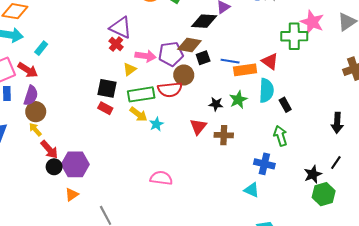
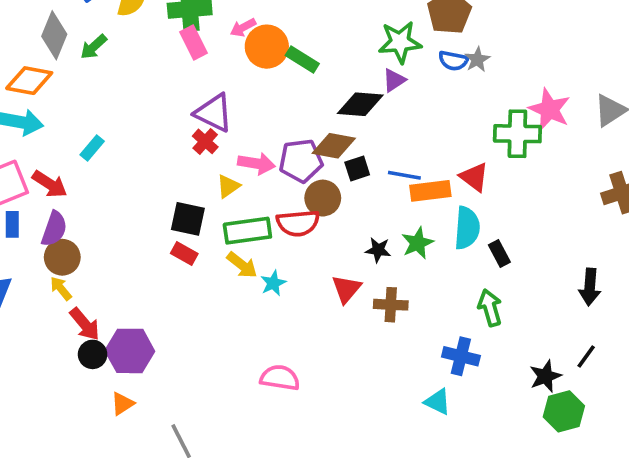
cyan rectangle: (41, 48) -> (92, 148), moved

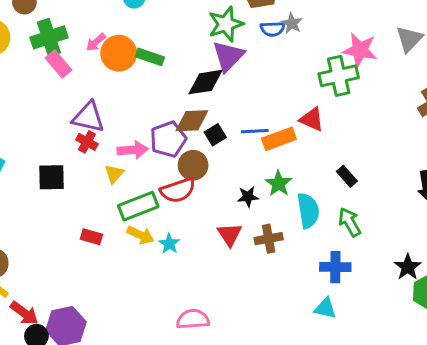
purple triangle: (394, 80) -> (228, 56), size x1.6
black square: (188, 219) -> (51, 177), moved
cyan semicircle: (467, 228) -> (308, 211), moved

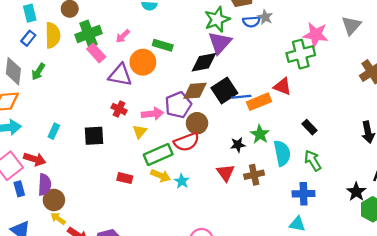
orange circle: (119, 53) -> (143, 62), moved
purple triangle: (88, 117) -> (120, 75), moved
black square: (215, 135) -> (224, 90), moved, size x1.6

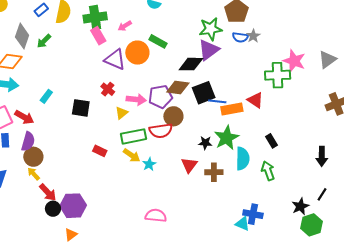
green star: (260, 134) -> (227, 138), size x1.4
blue cross: (304, 194) -> (253, 214), moved

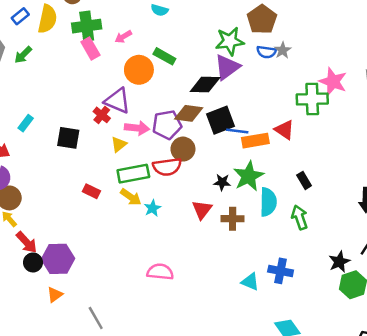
purple triangle: (115, 59) -> (117, 101), moved
cyan triangle: (242, 224) -> (250, 282), moved

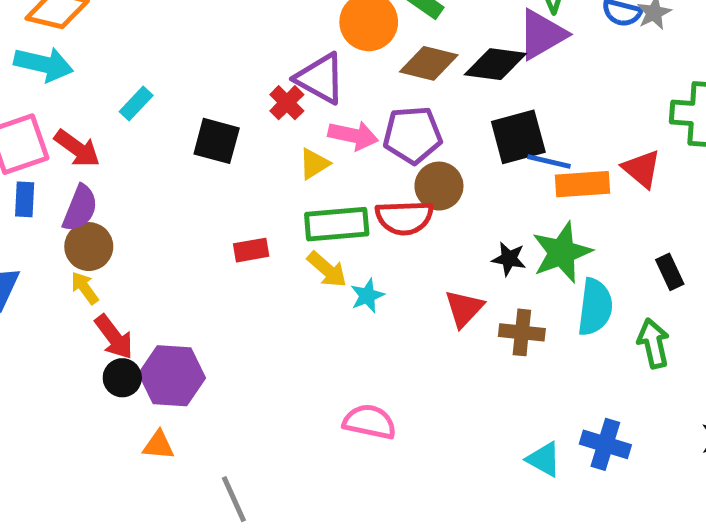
brown diamond: (189, 113) -> (429, 63), moved
red rectangle: (91, 191) -> (251, 250), turned -42
orange triangle: (55, 295) -> (159, 445), turned 35

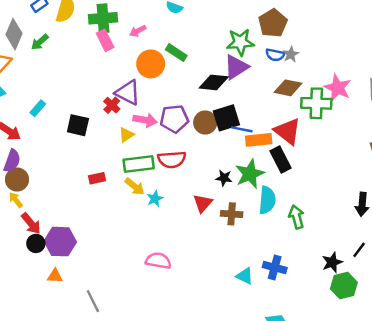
brown diamond: (429, 63) -> (288, 88), moved
red triangle: (642, 169) -> (288, 131), size x1.4
brown circle: (439, 186) -> (205, 123), moved
black rectangle: (670, 272) -> (281, 159), moved, size x1.5

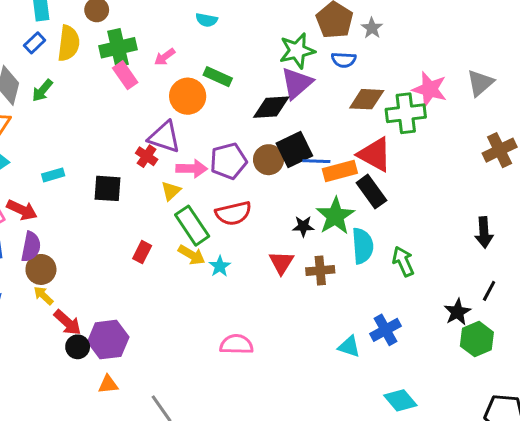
gray star: (291, 54) -> (372, 28), moved
cyan rectangle: (38, 108) -> (53, 175), turned 42
green rectangle: (139, 164) -> (192, 226), turned 72
red rectangle: (97, 178) -> (142, 252), turned -42
blue cross: (275, 267) -> (386, 330), turned -35

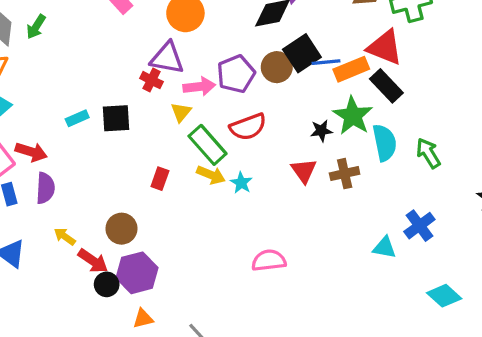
cyan rectangle: (53, 175) -> (77, 118), moved
brown circle: (41, 269) -> (121, 229), moved

